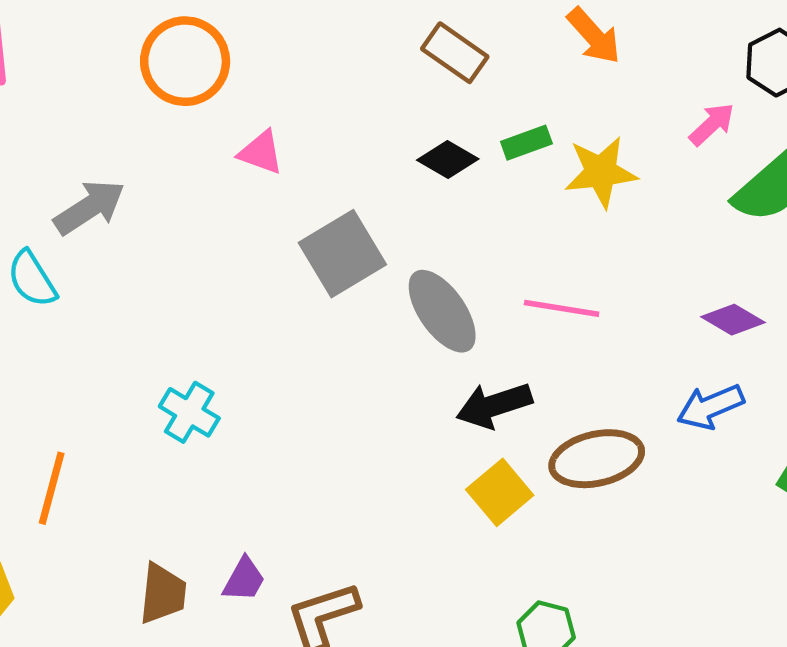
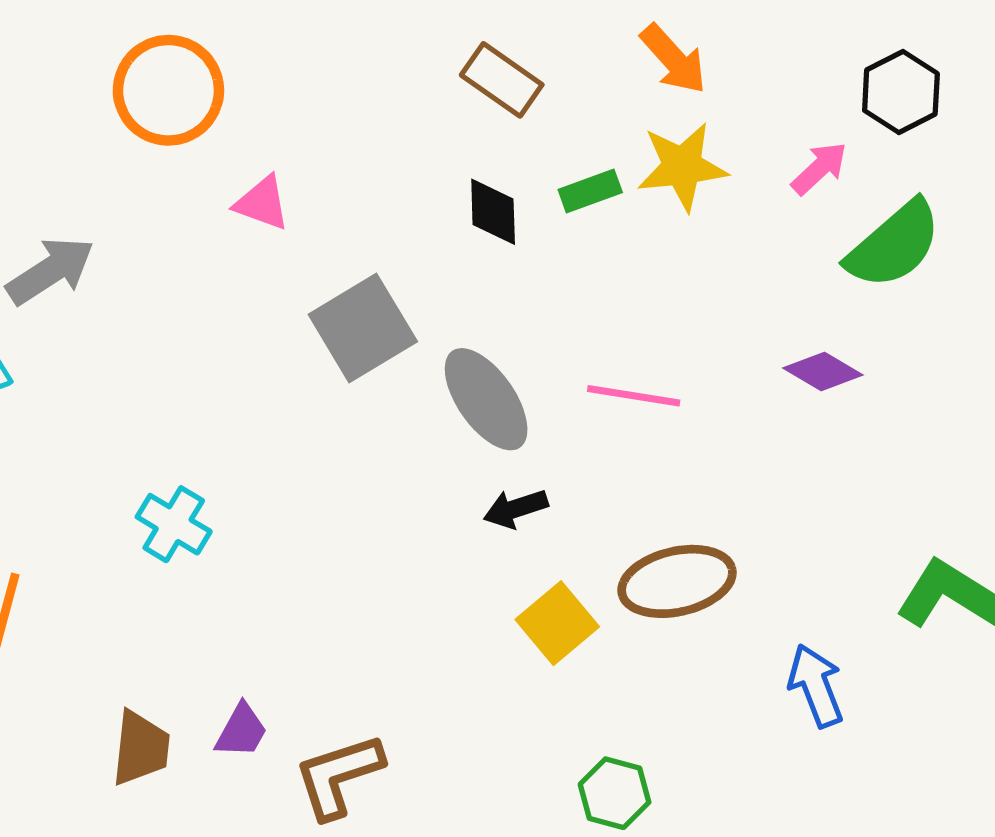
black diamond: (448, 159) -> (493, 212), turned 58
yellow star: (601, 172) -> (682, 167), moved
purple diamond: (733, 320) -> (823, 371), moved
black arrow: (494, 405) -> (516, 509), moved, size x0.7
blue arrow: (710, 407) -> (816, 686), moved, turned 92

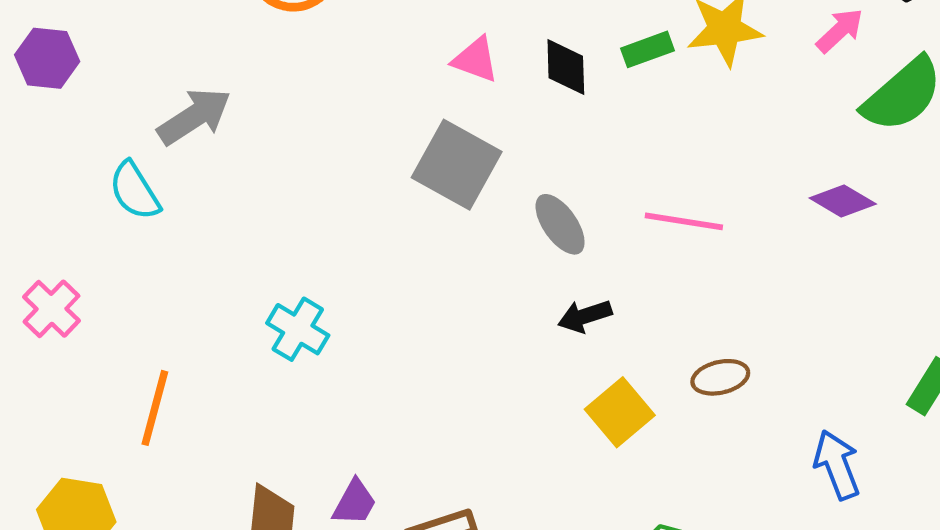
pink triangle: (262, 203) -> (476, 60), moved
gray square: (363, 328) -> (457, 165), turned -30
gray ellipse: (486, 399) -> (560, 224), size x0.7
brown ellipse: (677, 581) -> (720, 377), size x0.6

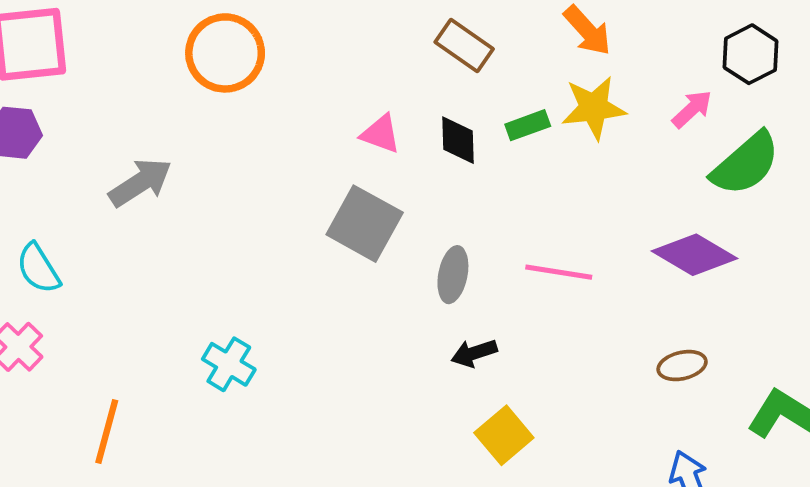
cyan semicircle: (135, 191) -> (38, 268), moved
purple diamond: (843, 201) -> (694, 255), size x1.5
gray ellipse: (560, 224) -> (453, 275), turned 46
brown ellipse: (720, 377) -> (682, 366), moved

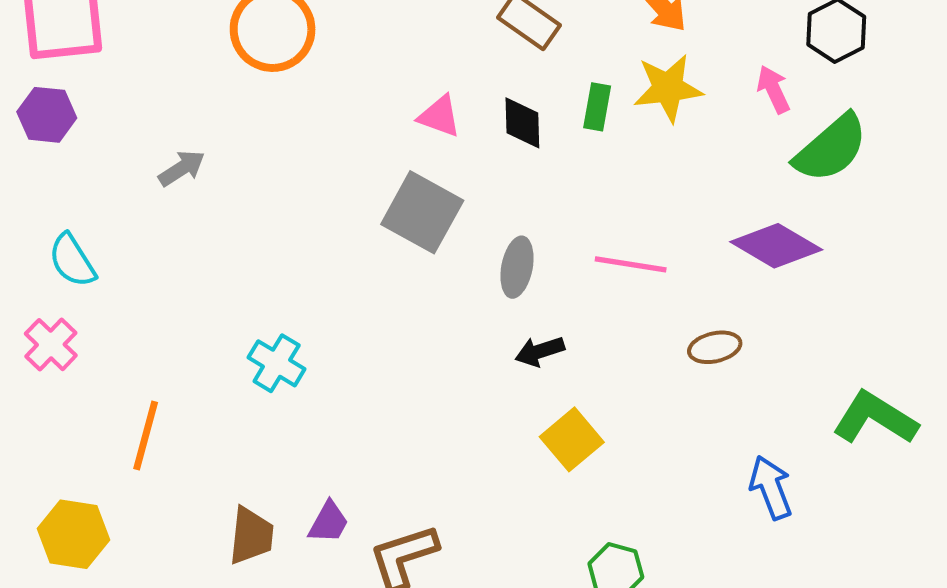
pink arrow: (692, 109) -> (773, 89), turned -72
green rectangle: (528, 125) -> (597, 107), turned -60
gray arrow: (140, 182) -> (182, 168), size x0.7
brown ellipse: (682, 366) -> (715, 347), moved

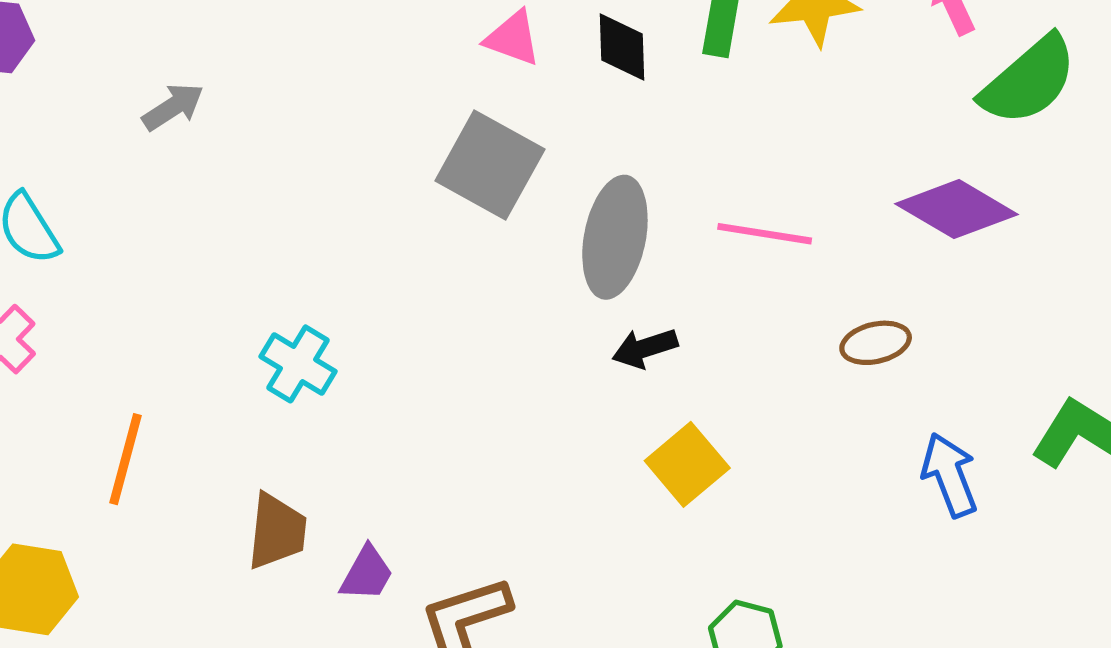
gray ellipse: (517, 267) -> (615, 237), size x1.5
blue arrow: (771, 488) -> (950, 475), moved
brown trapezoid: (251, 536) -> (277, 531), moved

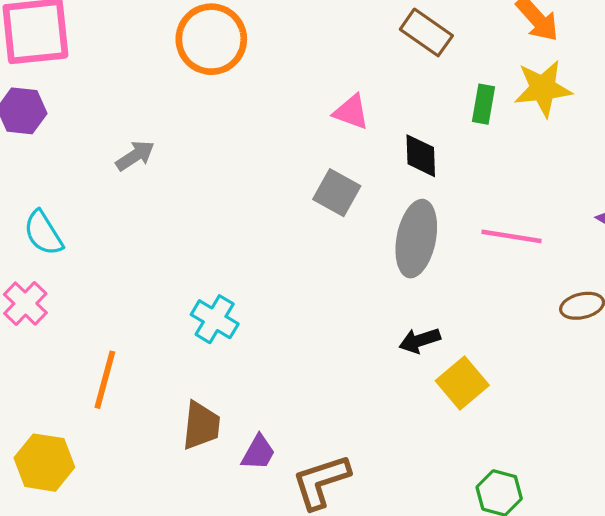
black diamond: (622, 47) -> (421, 156), moved
gray square: (490, 165) -> (337, 193), size x0.7
black arrow: (645, 348) -> (420, 340), moved

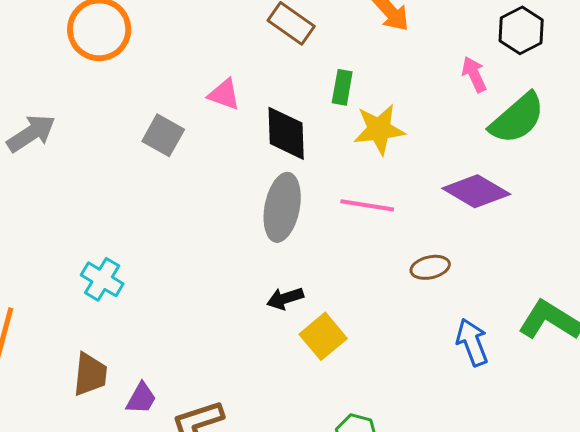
yellow star: (543, 88) -> (379, 129), moved
gray arrow: (135, 156) -> (31, 133), size x1.4
black diamond: (421, 156) -> (286, 133), size x1.4
gray square: (337, 193) -> (163, 135), moved

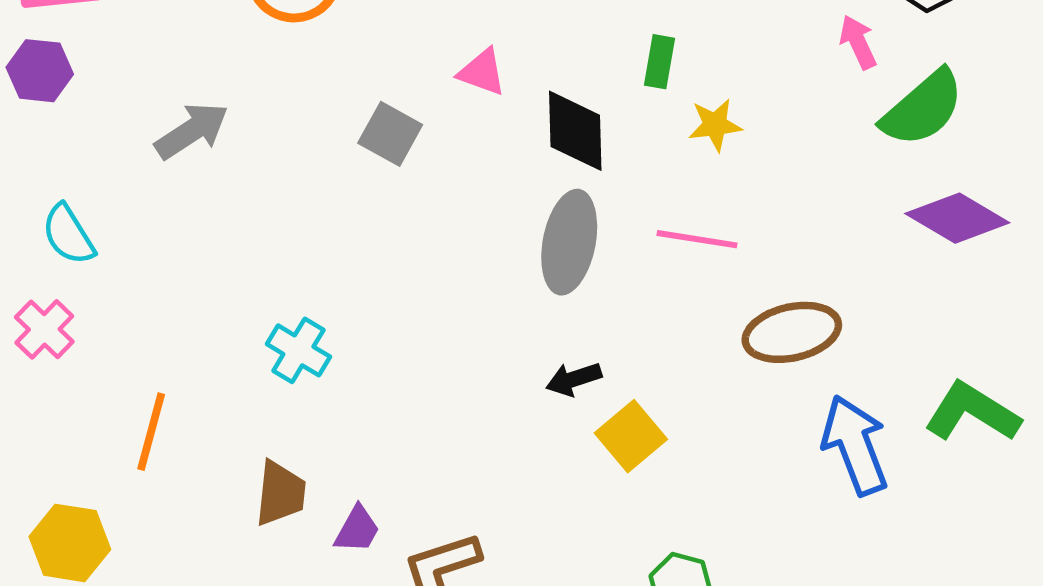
yellow star: (379, 129) -> (715, 125), size x0.7
purple diamond: (476, 191) -> (957, 218), moved
brown ellipse: (430, 267) -> (792, 332), size x1.6
blue arrow: (472, 342) -> (855, 445), size x1.4

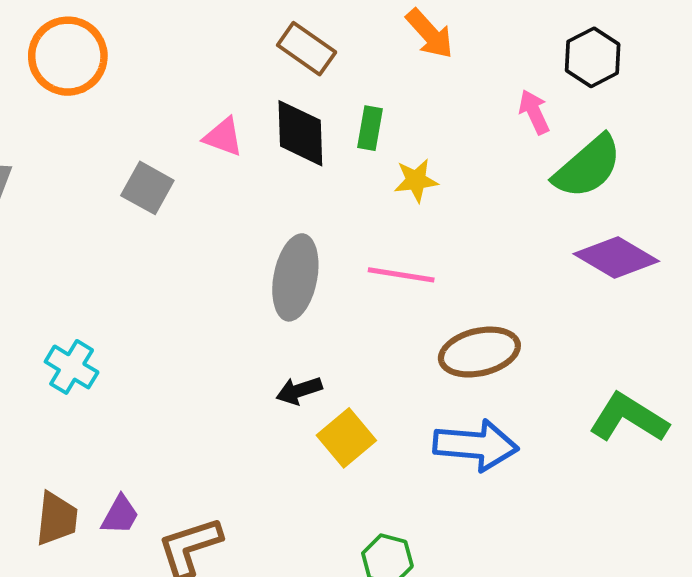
black diamond: (575, 131) -> (300, 133), moved
blue arrow: (855, 445) -> (476, 445), moved, turned 116
brown trapezoid: (280, 493) -> (57, 519), moved

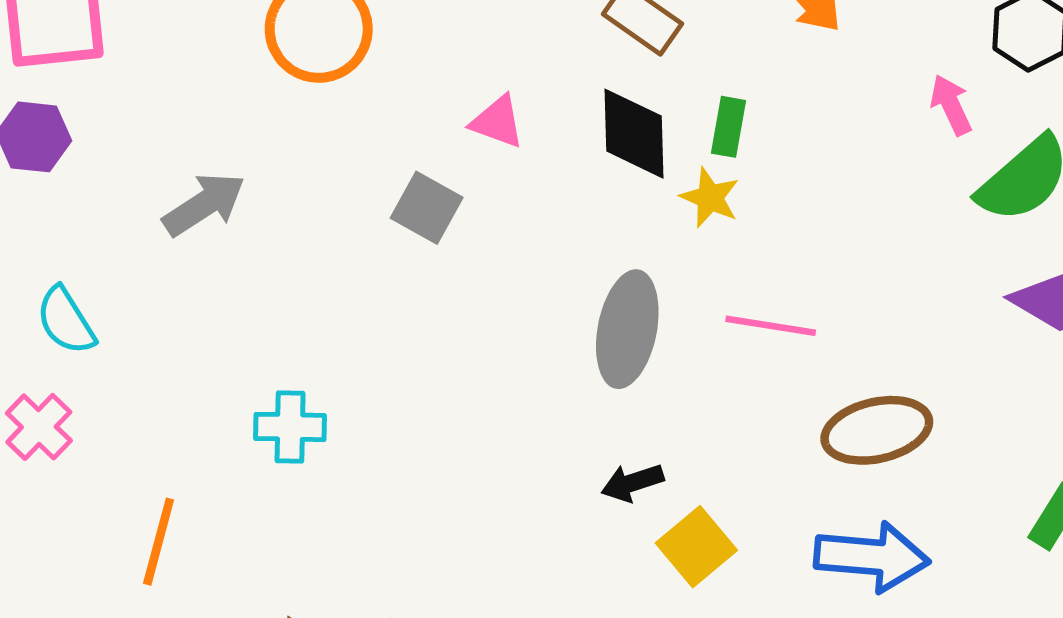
pink triangle: (223, 137) -> (497, 122), moved
yellow star: (416, 180) -> (710, 198), moved, turned 30
cyan cross: (72, 367) -> (290, 427), moved, turned -30

